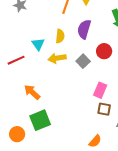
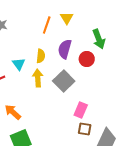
red circle: (104, 51) -> (87, 59), moved
yellow arrow: (57, 58) -> (38, 78), turned 96
gray square: (83, 61) -> (64, 81), size x1.5

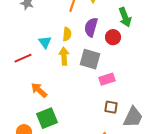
gray square: (64, 81) -> (90, 59), turned -30
pink rectangle: (81, 110) -> (107, 79), moved, turned 49

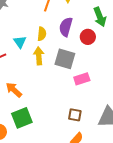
brown square: (111, 107) -> (75, 115), moved

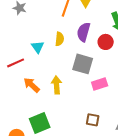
yellow arrow: (39, 56) -> (57, 85), moved
orange arrow: (14, 90) -> (32, 85), moved

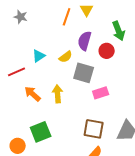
yellow semicircle: (60, 39) -> (66, 57), moved, turned 48
cyan triangle: (38, 47) -> (39, 56), turned 32
brown square: (93, 120) -> (94, 129), size x1.5

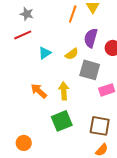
red line: (17, 72) -> (23, 35), moved
green square: (41, 132) -> (62, 121), moved

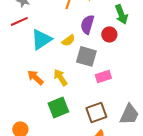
cyan triangle: (45, 53) -> (41, 39), size x1.6
yellow arrow: (64, 91) -> (60, 77), turned -30
brown square: (100, 126) -> (96, 112), turned -30

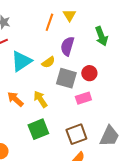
red circle: (109, 34) -> (89, 73), moved

